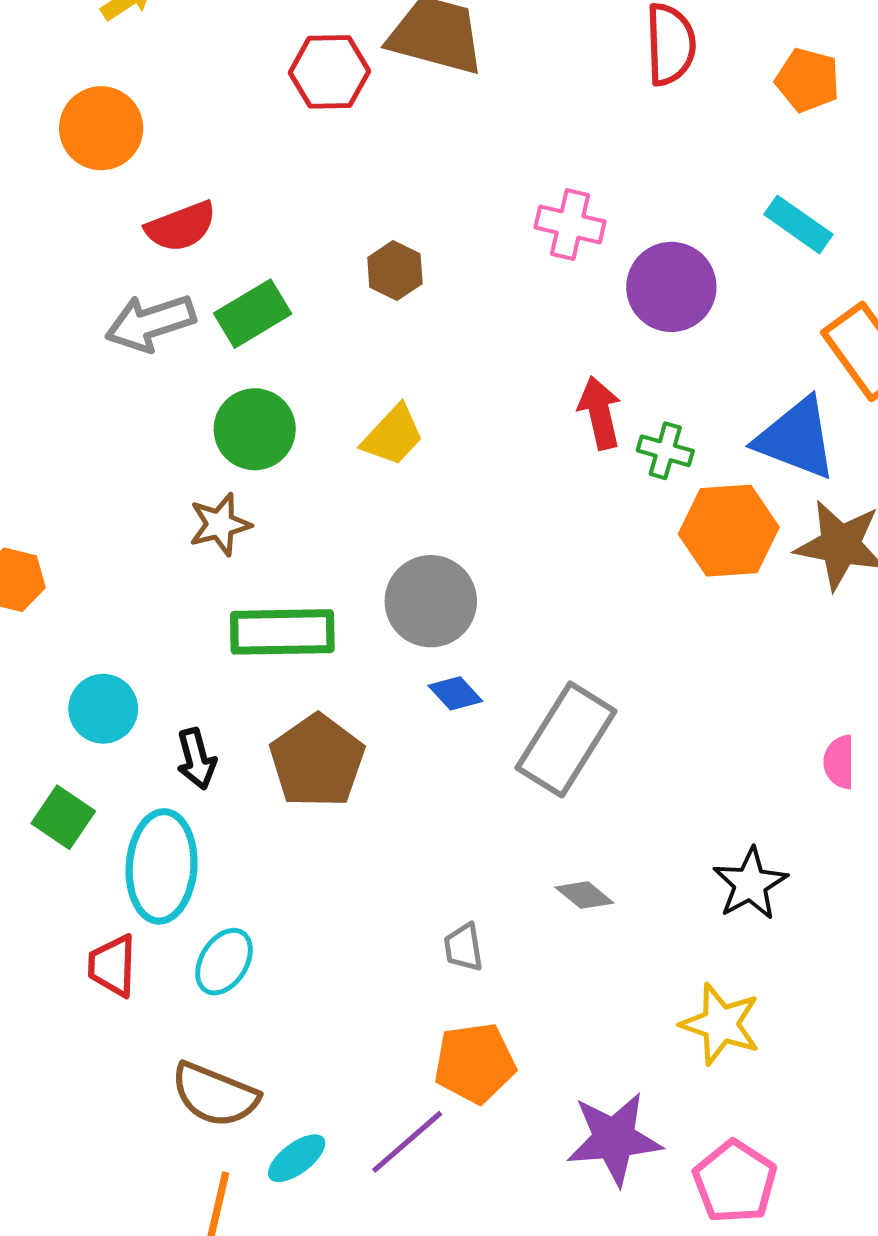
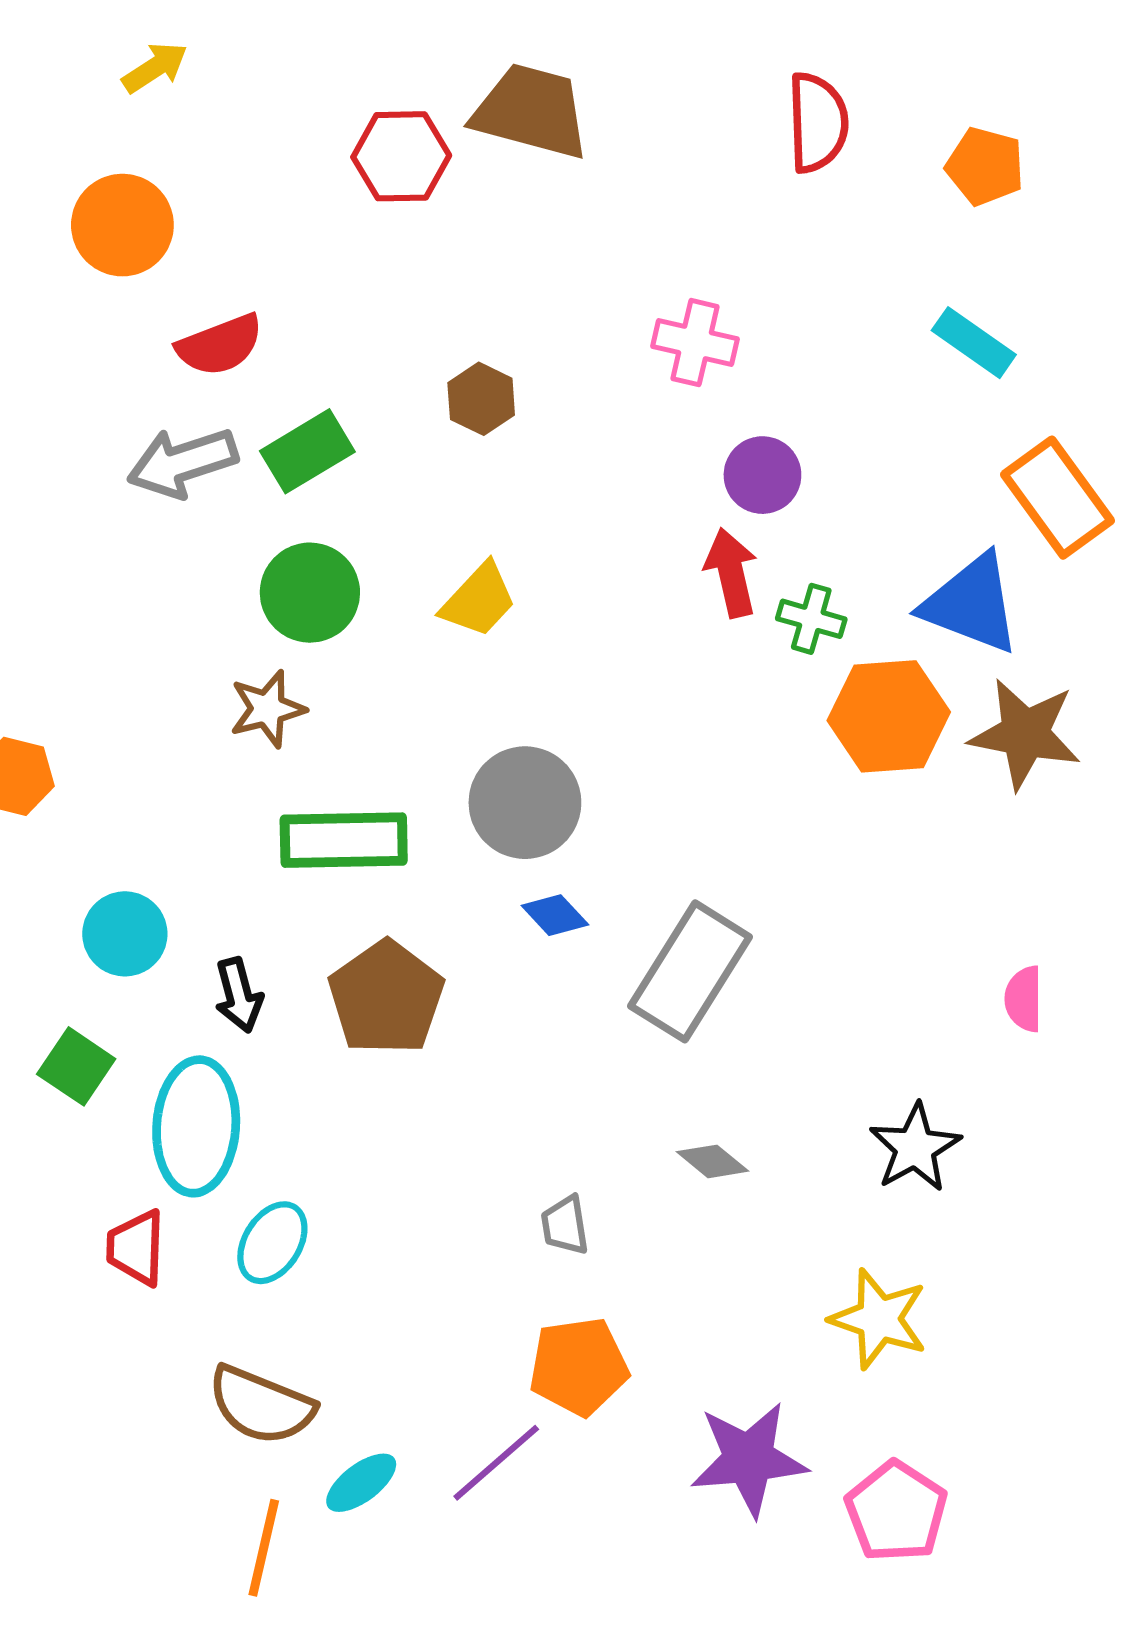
purple circle: (671, 287) -> (762, 475), moved, size x0.7

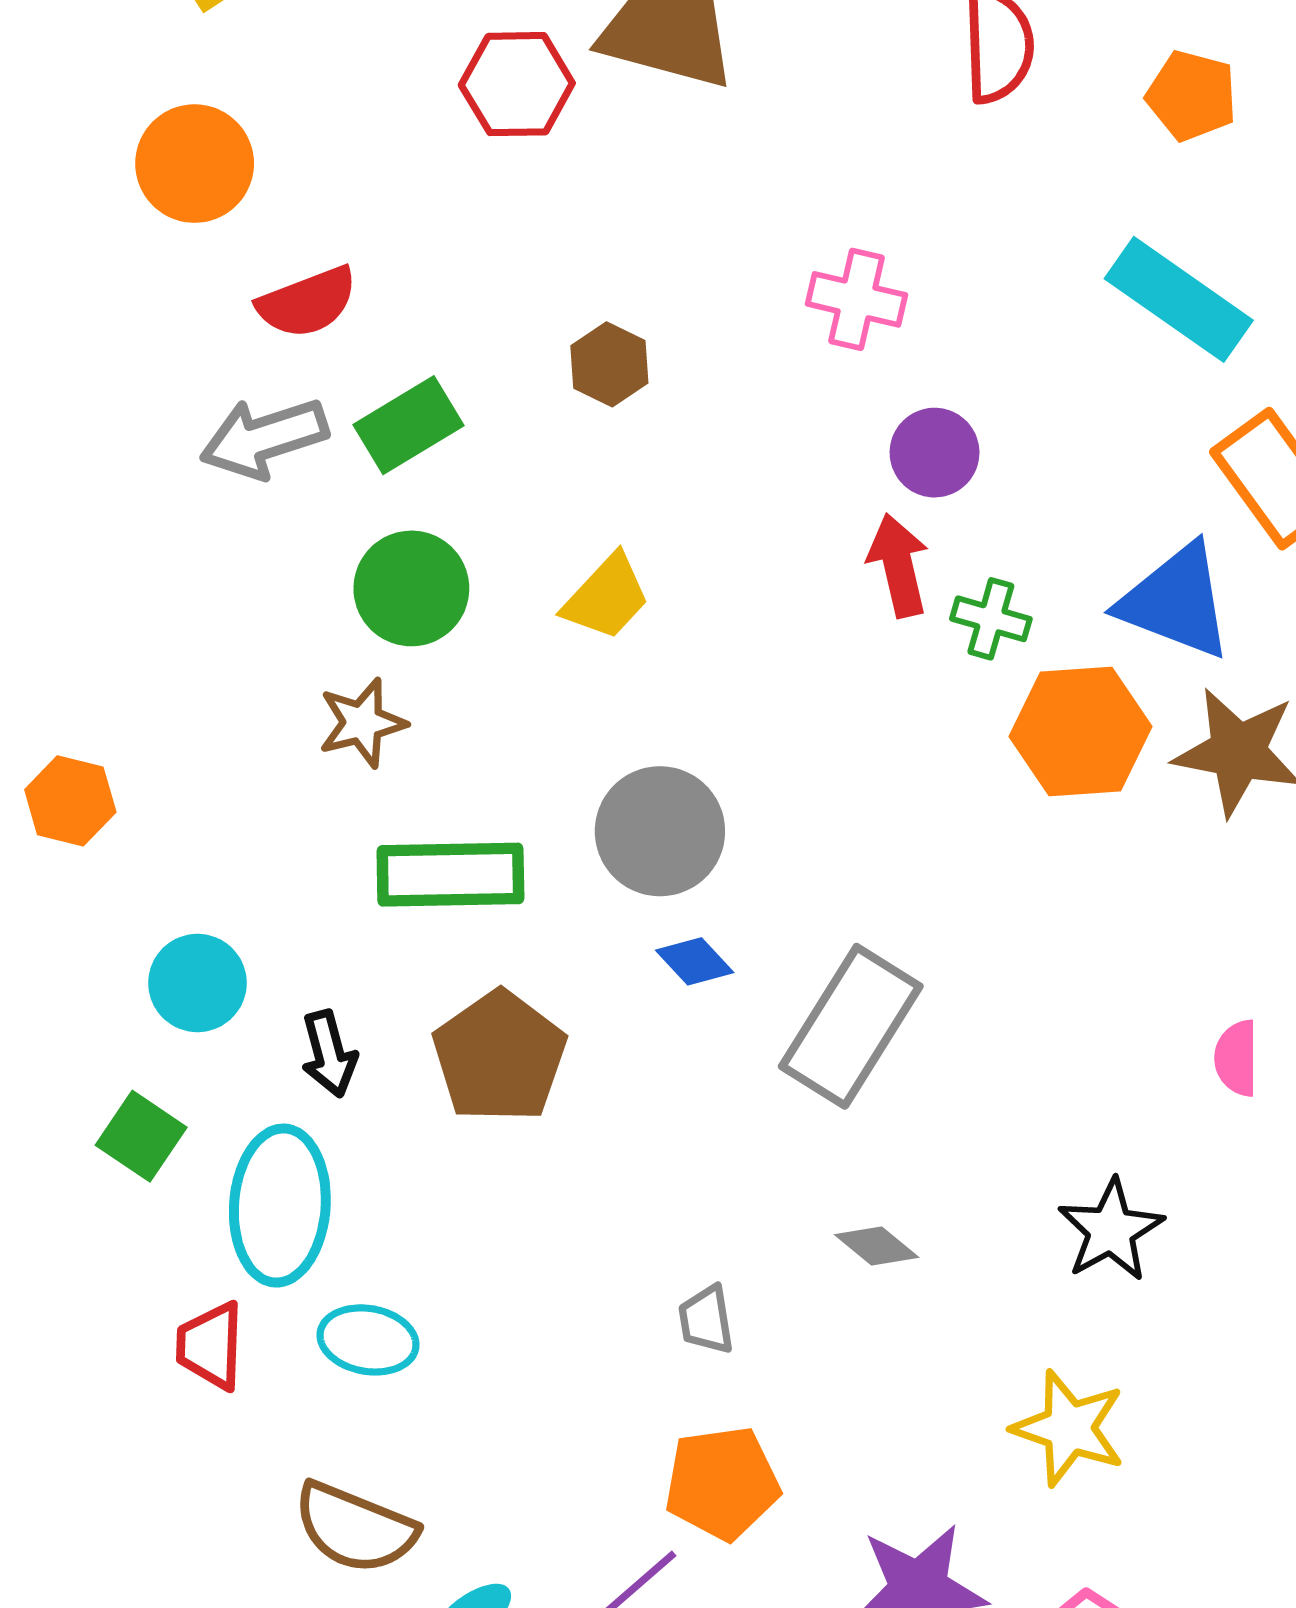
cyan rectangle: (974, 343) -> (1179, 299), size x1.5
cyan ellipse: (272, 1243) -> (368, 1340), turned 68

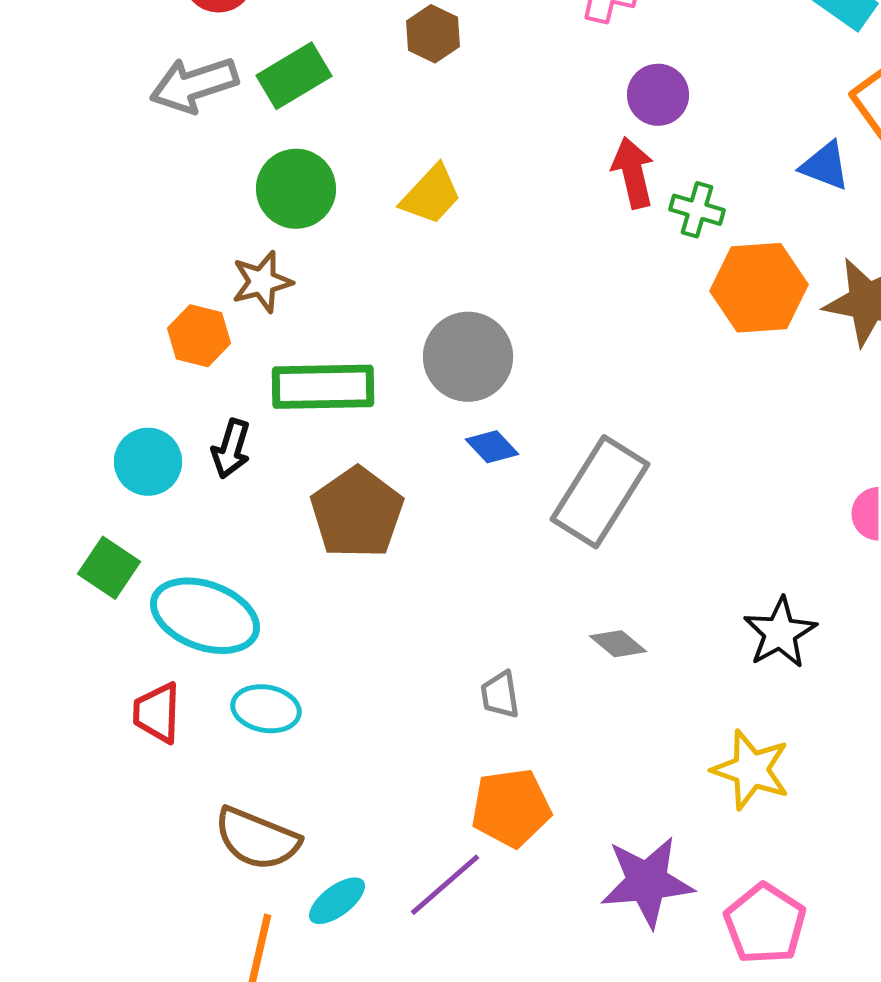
blue triangle: (1176, 601) -> (825, 166), moved, size x0.6
orange hexagon: (70, 801) -> (199, 336), moved
black arrow: (329, 1054) -> (231, 449), moved, turned 32
cyan ellipse: (280, 1206) -> (205, 616), turned -74

